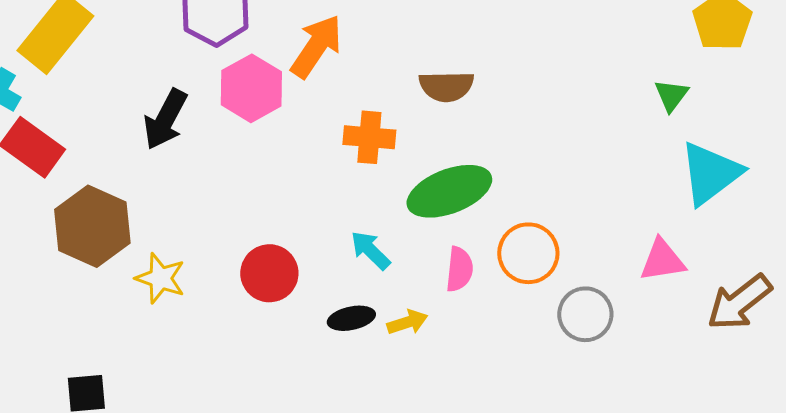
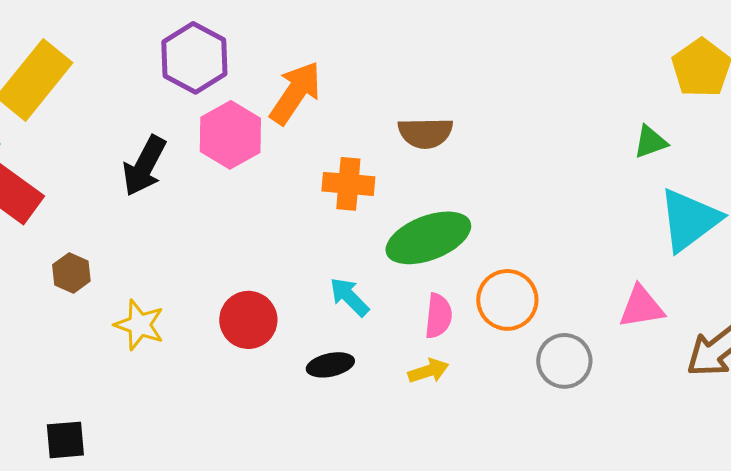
green triangle: (671, 95) -> (650, 142), turned 33
brown hexagon: (92, 226) -> (71, 273), size x0.5
yellow arrow: (407, 322) -> (428, 371), moved

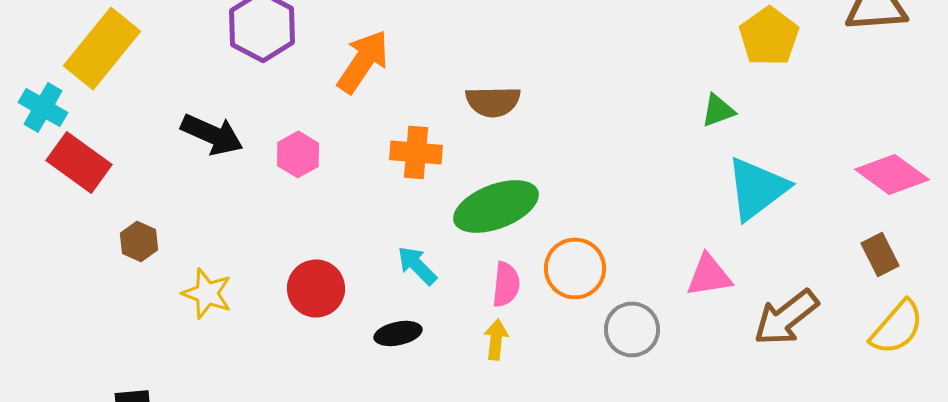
pink hexagon: (230, 135) -> (298, 154), moved, size x0.7
black arrow: (144, 166) -> (212, 134), turned -94
yellow arrow: (428, 371) -> (496, 339), turned -66

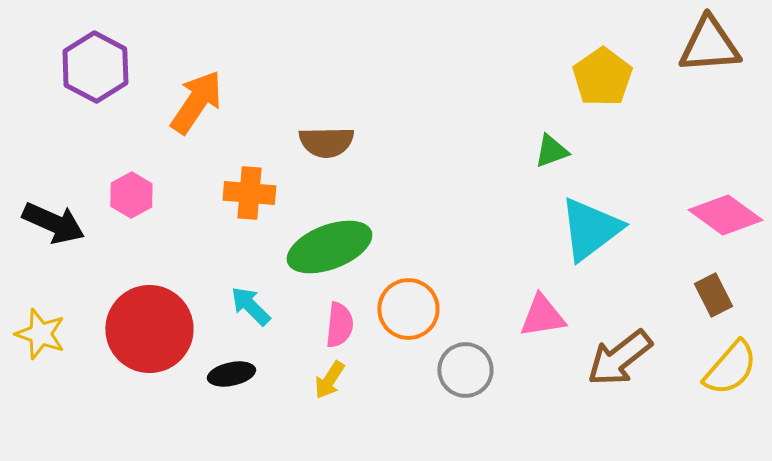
black arrow: (212, 134) -> (53, 223), moved
red circle: (316, 288) -> (149, 329), size x1.5
yellow arrow: (496, 339) -> (329, 380), turned -153

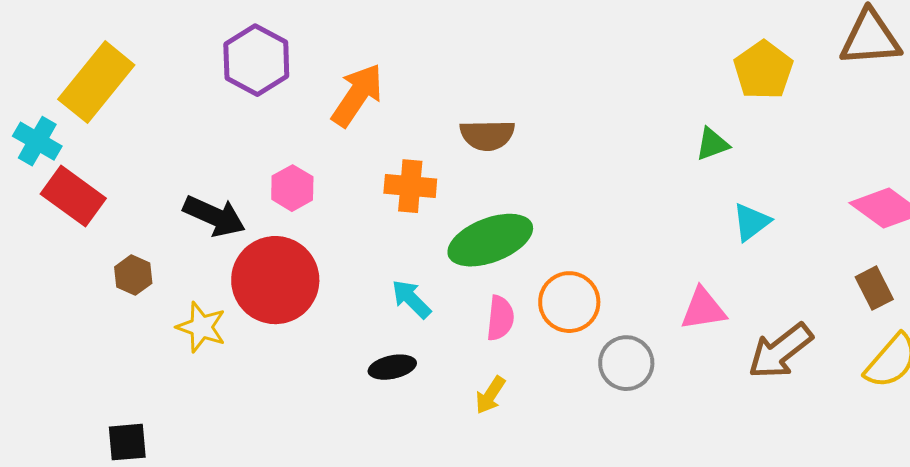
cyan triangle: (590, 229) -> (751, 222), size x0.6
red circle: (149, 329) -> (275, 280), moved
yellow arrow: (329, 380) -> (490, 395), moved

